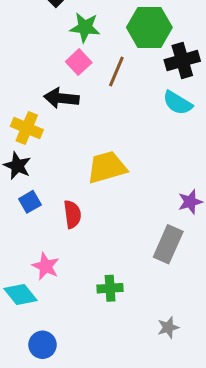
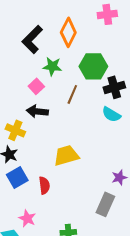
pink square: (79, 62) -> (36, 86), moved
blue square: (30, 202) -> (17, 177), size x1.5

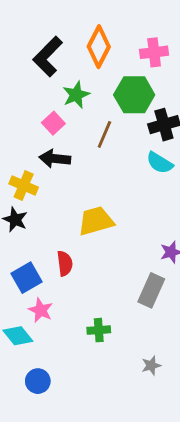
pink cross: (107, 14) -> (154, 52), moved
green star: (52, 66) -> (76, 95), turned -30
blue square: (17, 177) -> (26, 278), moved

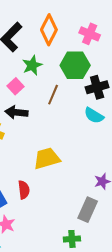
pink cross: (154, 52) -> (90, 34), turned 30
green cross: (99, 330) -> (72, 239), moved

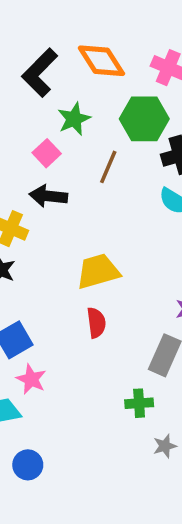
orange diamond: (49, 30) -> (101, 61), turned -60
red semicircle: (24, 190) -> (96, 323), moved

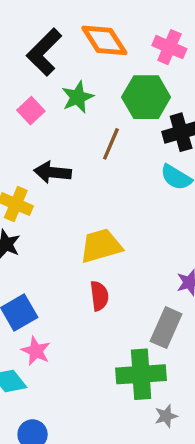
pink square: (47, 153) -> (31, 111), moved
green cross: (139, 403) -> (141, 374), size x1.8

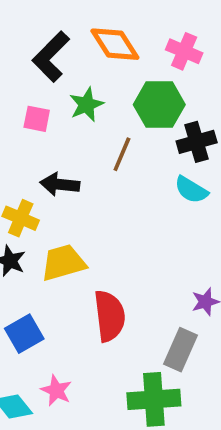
pink square: (31, 111) -> (37, 119), turned -36
yellow trapezoid: (101, 246) -> (63, 263), moved
red semicircle: (99, 296) -> (110, 316), size x1.6
pink star: (36, 351) -> (56, 390), moved

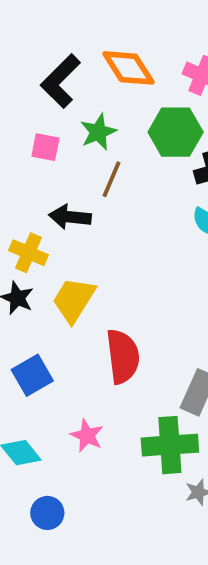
brown line: (122, 154) -> (111, 179), moved
yellow trapezoid: (63, 263) -> (74, 300), turned -42
pink star: (56, 390) -> (87, 436), moved

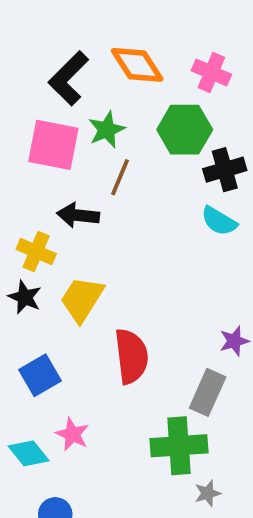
pink square: (45, 147) -> (53, 145), size x1.8
pink star: (87, 436) -> (72, 434), moved

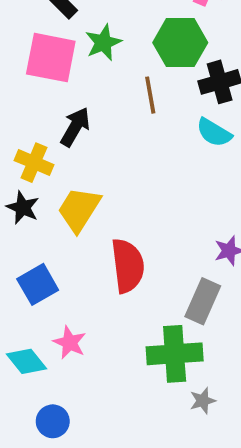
brown line: (120, 177) -> (150, 95), moved, turned -33
black arrow: (78, 215) -> (75, 127), turned 114

